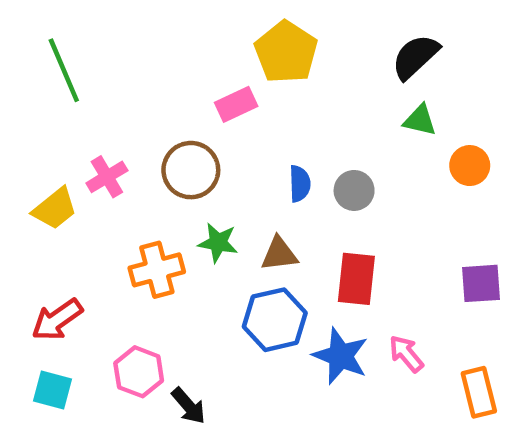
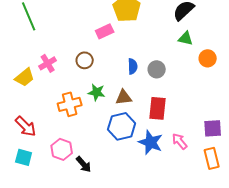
brown circle: (191, 170) -> (85, 60), size x0.7
purple square: (481, 283) -> (213, 128), moved
red arrow: (57, 320) -> (26, 126), turned -100

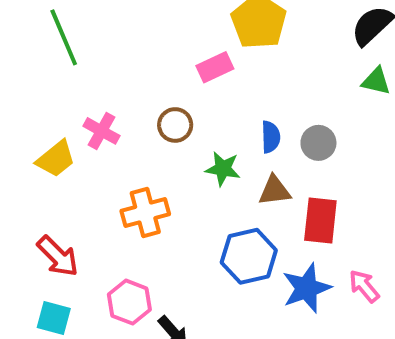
pink cross: (48, 63) -> (101, 131), turned -30
green star: (97, 92) -> (223, 169), moved
brown triangle: (124, 97) -> (275, 191), moved
blue star: (151, 142) -> (306, 288), turned 30

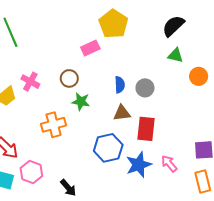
green star: (223, 169) -> (81, 102), moved
pink hexagon: (129, 302) -> (31, 172), moved

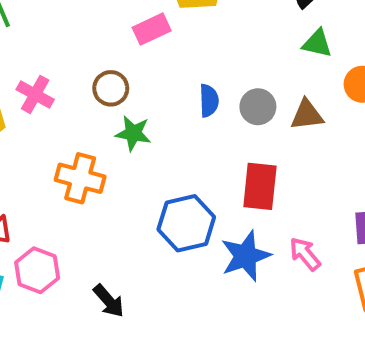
brown triangle: (122, 113) -> (307, 115), moved
orange cross: (53, 125) -> (80, 178), turned 30

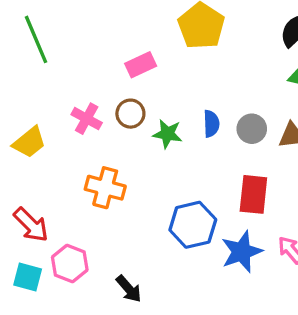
pink rectangle: (152, 29) -> (141, 65), moved
pink cross: (35, 94) -> (87, 119), moved
green star: (133, 133) -> (168, 134), moved

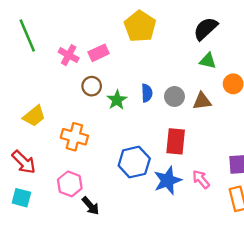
pink cross: (87, 119) -> (69, 55), moved
green star: (168, 134) -> (117, 100), turned 30
yellow trapezoid: (29, 142) -> (34, 116), moved
pink hexagon: (70, 264) -> (70, 184), moved

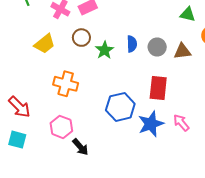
yellow trapezoid: (34, 116) -> (45, 44), moved

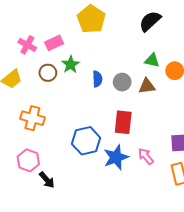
green triangle: (188, 14) -> (152, 60), moved
green star: (105, 50) -> (71, 65), moved

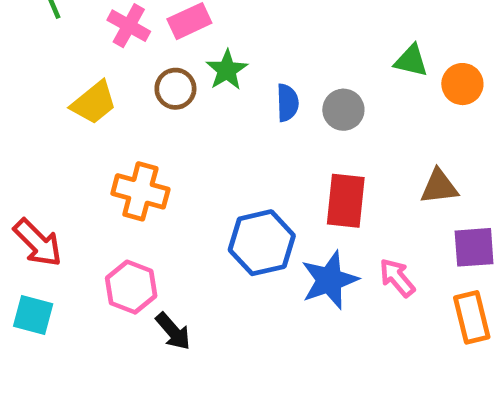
brown triangle: (147, 86) -> (439, 187), moved

